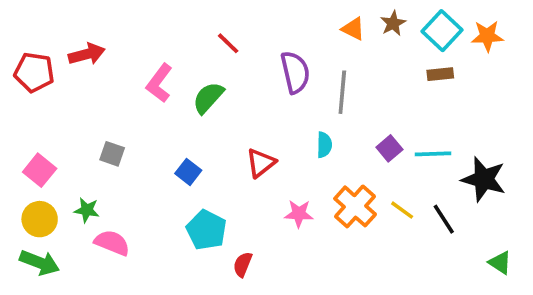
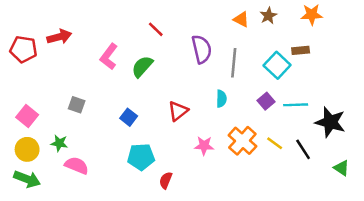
cyan square: (442, 31) -> (277, 65), moved
orange star: (487, 36) -> (312, 14), moved
cyan pentagon: (206, 230) -> (141, 157), turned -30
green triangle: (500, 263) -> (341, 168), moved

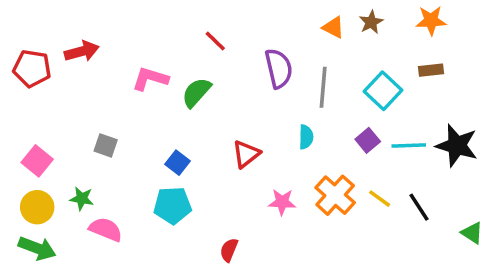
brown rectangle: (301, 50) -> (431, 70), moved
pink L-shape: (109, 57) -> (150, 79), turned 70
black star: (330, 122) -> (457, 145), moved
cyan pentagon: (141, 157) -> (172, 205), moved

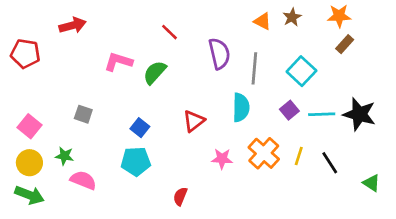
red arrow: (82, 51) -> (73, 25), moved
brown rectangle: (431, 70) -> (345, 44), moved, turned -42
cyan semicircle: (306, 137) -> (241, 107), size x1.5
yellow line: (380, 199) -> (299, 156), turned 72

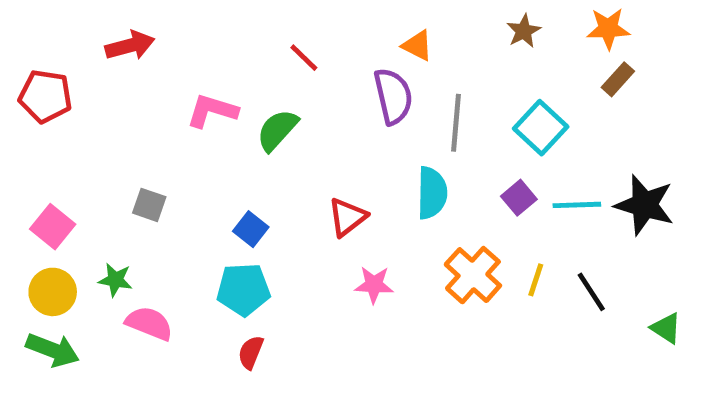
orange triangle: (262, 21) -> (417, 46), moved
pink star: (222, 159) -> (374, 285), moved
red semicircle: (180, 196) -> (251, 352), moved

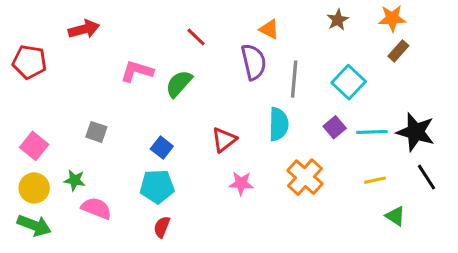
yellow line: (536, 280) -> (375, 180), moved, turned 60
black line: (591, 292) -> (426, 177), moved
green triangle: (666, 328) -> (395, 216), moved

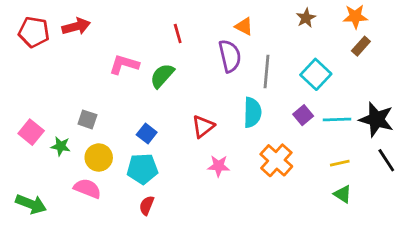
red line: (196, 37) -> (178, 33), turned 30
red pentagon: (29, 62) -> (34, 32), moved
green star: (75, 180) -> (61, 146), moved
yellow circle: (34, 188) -> (99, 158), moved
green triangle: (395, 216) -> (343, 194), moved

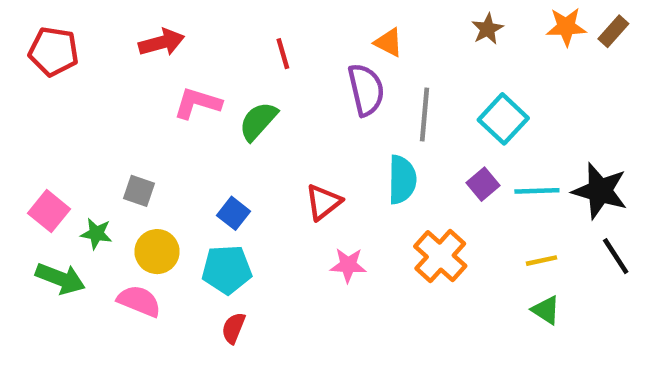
red arrow: (76, 26) -> (162, 42), moved
brown rectangle: (361, 46) -> (613, 31), moved
green arrow: (31, 204) -> (60, 279), moved

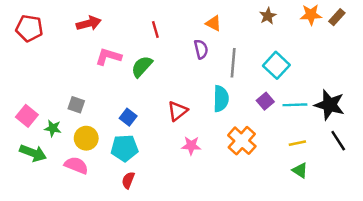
purple semicircle: (366, 90) -> (201, 49), size x0.7

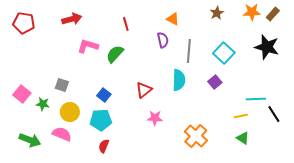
cyan line: (295, 105) -> (256, 99), moved
black star: (330, 105) -> (267, 47), moved
orange cross: (242, 141) -> (196, 136), moved
green arrow: (33, 153) -> (30, 140), moved

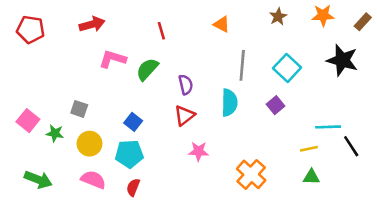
brown rectangle: (273, 14) -> (363, 22), moved
purple semicircle: (163, 40) -> (186, 85), moved
pink semicircle: (62, 134) -> (93, 180), moved
green triangle: (243, 138) -> (311, 177), turned -32

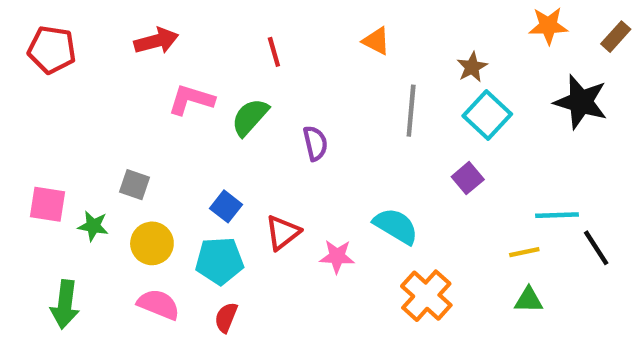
brown star: (278, 17) -> (472, 67), moved
cyan semicircle: (229, 103) -> (396, 226), moved, turned -60
red triangle: (184, 115) -> (283, 233), moved
pink square: (28, 121) -> (47, 204), turned -30
green arrow: (38, 180) -> (65, 304), turned 76

